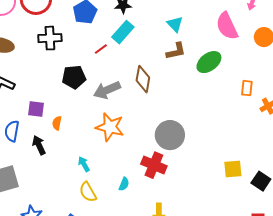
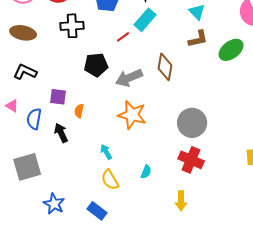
red cross: (154, 165) -> (191, 160), moved

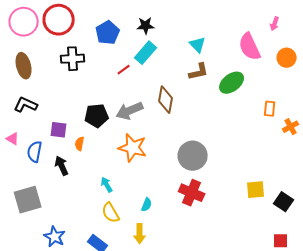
brown ellipse: (23, 33) -> (24, 66), turned 65
black pentagon: (96, 65) -> (97, 116), moved
yellow arrow: (181, 201) -> (140, 234), moved

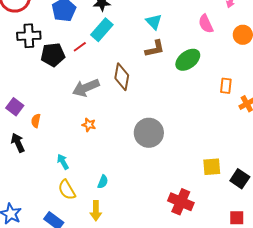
pink semicircle: (250, 47) -> (206, 24), size x0.7
black pentagon: (97, 116) -> (53, 55), moved
purple square: (59, 130) -> (15, 107), turned 30
orange star: (133, 148) -> (89, 125), size x0.5
red cross: (192, 193) -> (181, 202), moved

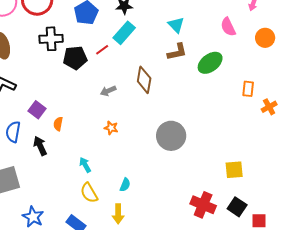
gray arrow: (86, 88) -> (108, 91), size x0.6
black square: (240, 179) -> (237, 207), moved

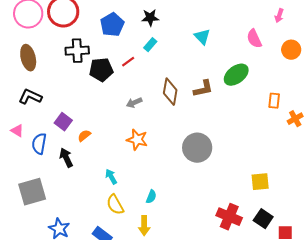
cyan rectangle: (124, 33) -> (150, 45), size x0.6
brown L-shape: (177, 52) -> (203, 89), moved
orange semicircle: (58, 124) -> (84, 136), turned 40
orange star: (111, 128) -> (137, 140), size x1.5

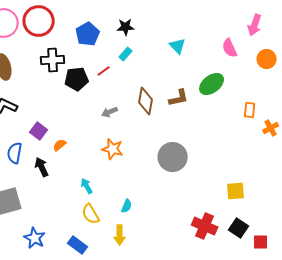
pink arrow: (279, 16) -> (255, 25), size x1.5

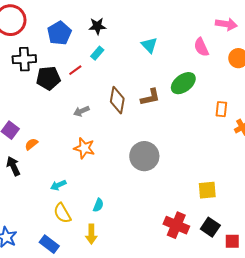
pink arrow: (255, 25) -> (226, 24), turned -100
cyan arrow: (87, 186) -> (58, 185), turned -84

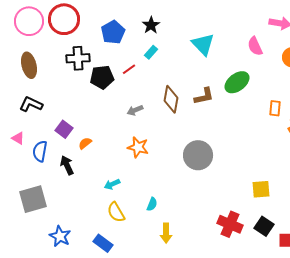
black star: (97, 26) -> (151, 25), turned -30
cyan triangle: (149, 45) -> (203, 44), size x1.4
yellow arrow: (91, 234) -> (166, 233), moved

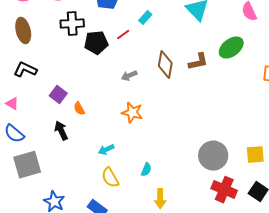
orange semicircle: (85, 143) -> (79, 109), turned -80
blue semicircle: (40, 151) -> (14, 134), moved, turned -60
gray circle: (198, 155) -> (213, 156), moved

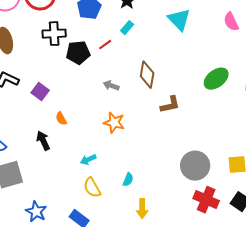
green ellipse: (231, 48) -> (216, 79), moved
brown L-shape: (198, 62) -> (170, 105), moved
gray arrow: (129, 76) -> (111, 86), turned 42
purple square: (58, 95) -> (40, 92), moved

